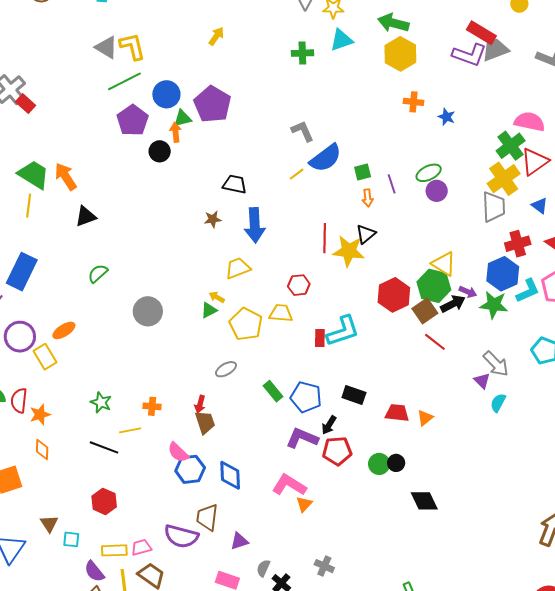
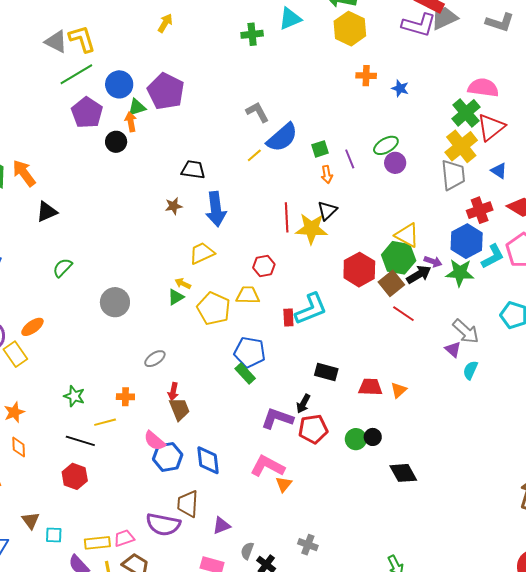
gray ellipse: (226, 369) -> (155, 359), moved
blue pentagon: (306, 397) -> (250, 352), moved
red hexagon: (104, 501) -> (75, 476), moved

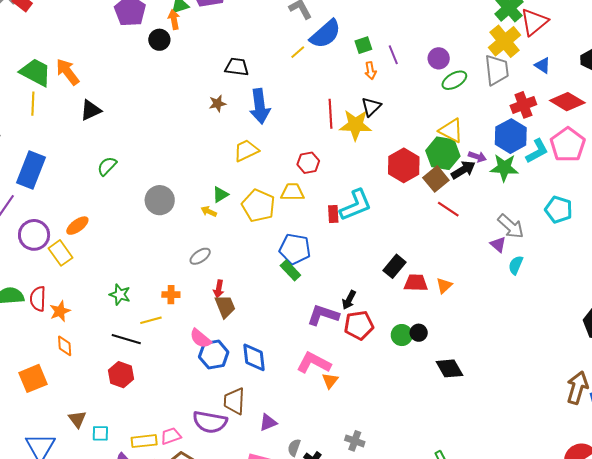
green ellipse: (386, 145) -> (454, 80), moved
yellow arrow: (183, 284) -> (209, 211), moved
black rectangle: (326, 372) -> (394, 266), moved, turned -65

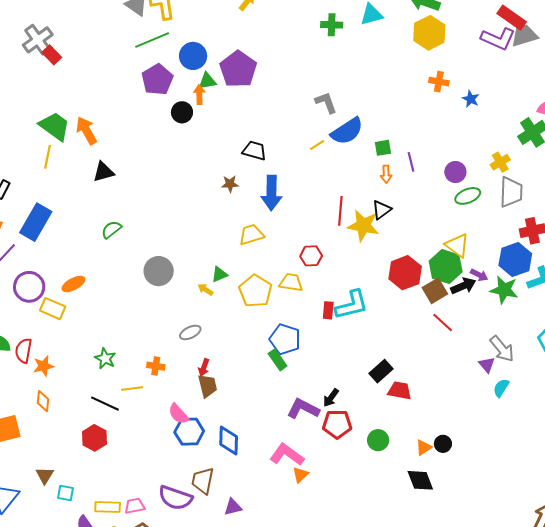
yellow cross: (505, 41) -> (500, 162), moved, size x0.6
yellow rectangle: (60, 253) -> (53, 309), turned -40
orange triangle: (444, 286) -> (424, 447), moved
black circle: (419, 333) -> (443, 444), moved

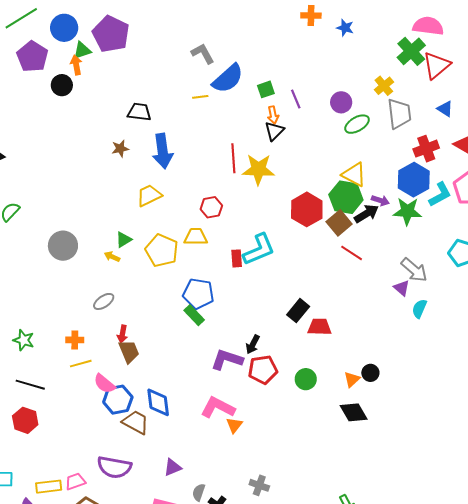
yellow line: (317, 145) -> (200, 97), turned 35
black triangle: (382, 210) -> (274, 131), moved
yellow line: (132, 388) -> (81, 364), moved
brown trapezoid: (203, 481) -> (136, 422), moved, turned 116

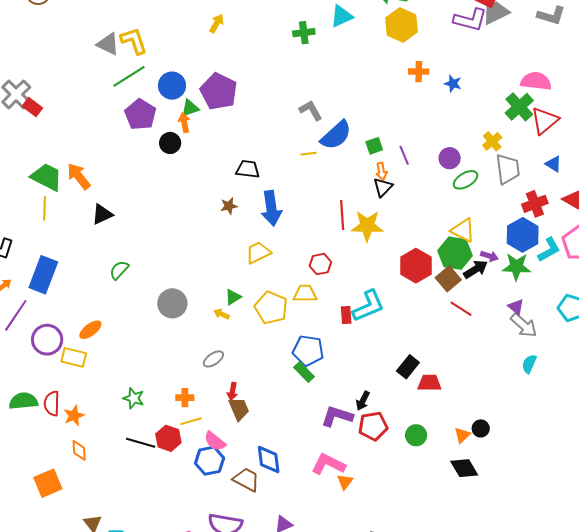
purple triangle: (402, 288) -> (516, 307), moved
blue hexagon: (118, 400) -> (209, 461), moved
red hexagon: (25, 420) -> (168, 438), moved

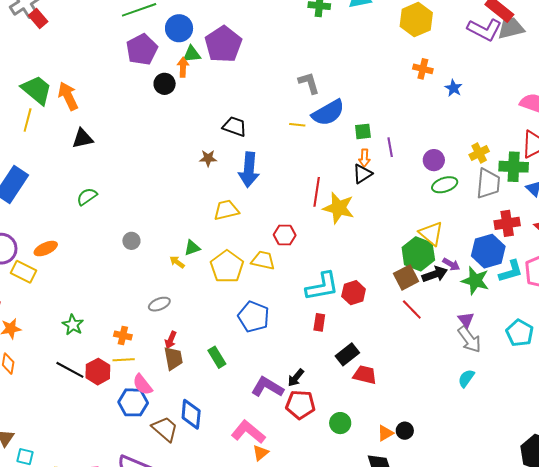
green cross: (519, 107) -> (514, 167), moved, turned 32
red hexagon: (416, 266) -> (354, 293), moved, size x0.7
gray circle: (172, 303) -> (131, 241), size x0.6
red rectangle: (346, 315) -> (319, 322), moved
green rectangle: (304, 372) -> (217, 357), moved

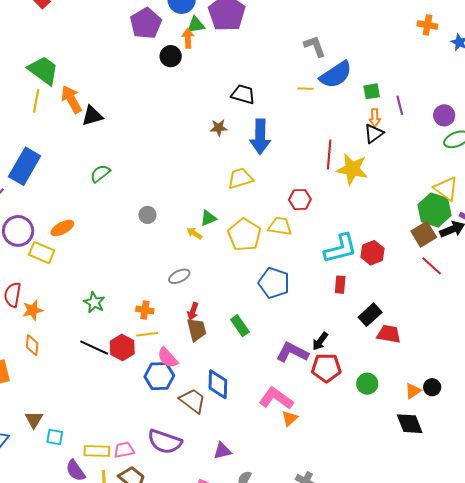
orange arrow: (68, 96) -> (71, 99), moved

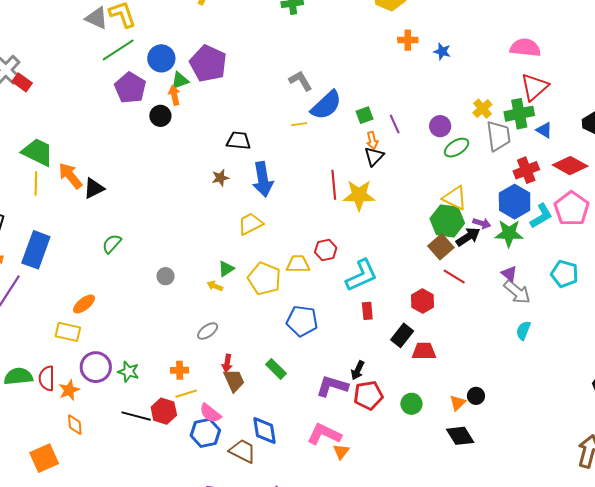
red hexagon: (300, 200) -> (326, 250), moved
purple circle: (18, 231) -> (96, 367), moved
red hexagon: (372, 253) -> (423, 301), moved

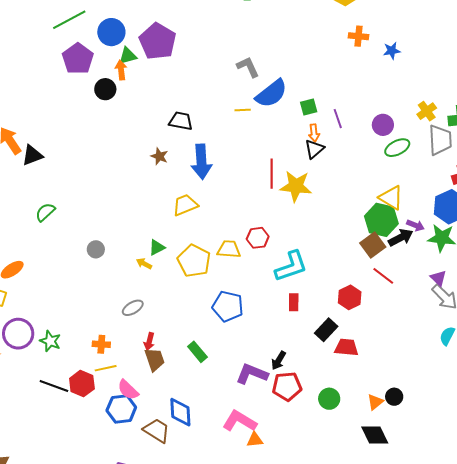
blue star: (442, 52) -> (392, 51), turned -30
brown star: (220, 178) -> (159, 156), turned 30
orange triangle: (341, 452) -> (255, 440), turned 42

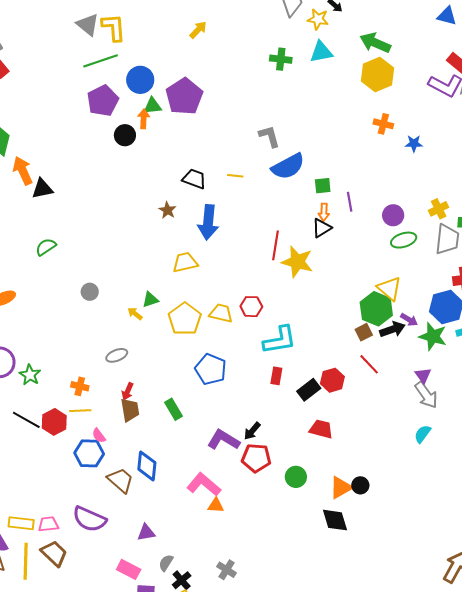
yellow line: (243, 110) -> (235, 176), moved
brown square: (373, 245) -> (364, 332), size x0.7
black rectangle: (326, 330) -> (309, 390), moved
pink semicircle: (128, 390) -> (99, 436), size x0.7
orange triangle: (375, 402) -> (341, 488), size x1.4

